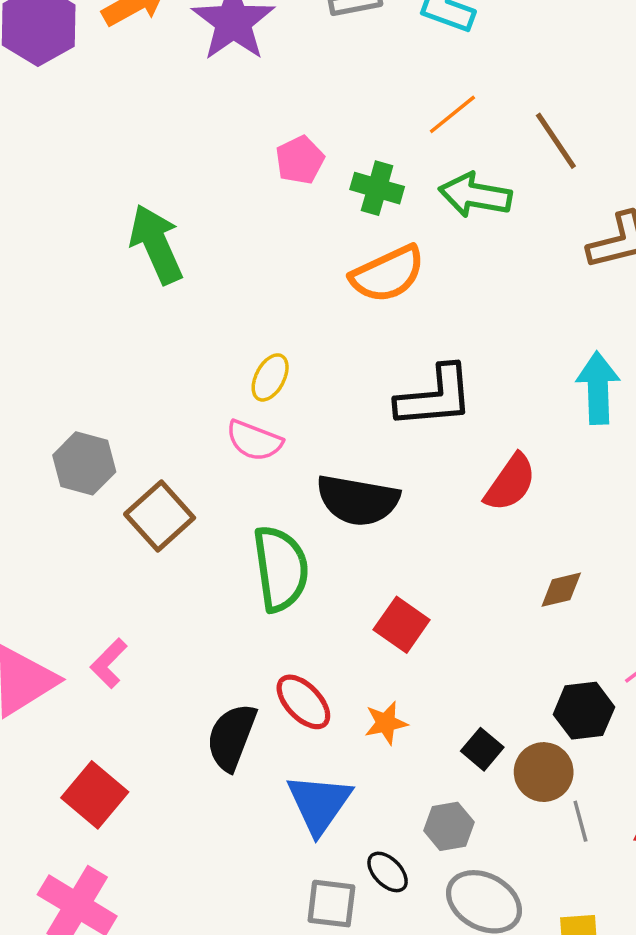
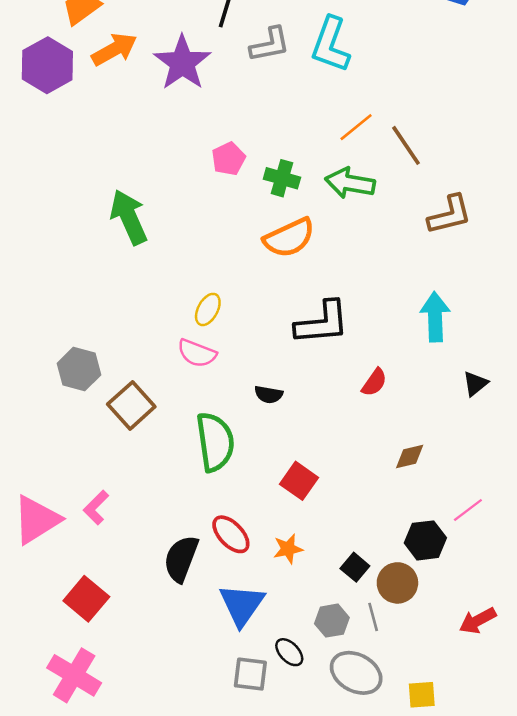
orange line: (452, 114) -> (356, 127), moved
red semicircle: (510, 483) -> (374, 382), size x0.7
black semicircle: (358, 500) -> (269, 395), size x0.5
gray line: (580, 821) -> (373, 617), moved

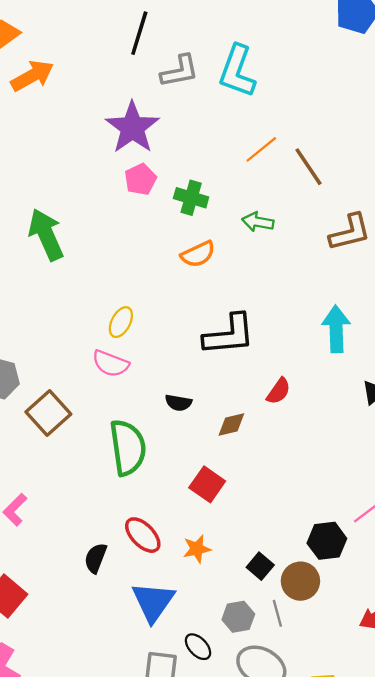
purple star: (182, 63) -> (132, 128), moved
green arrow: (350, 183) -> (258, 222), moved, size x0.7
orange semicircle: (289, 238) -> (198, 254), size x0.7
brown diamond: (410, 457) -> (231, 425), moved
black semicircle: (181, 559) -> (96, 558), size x0.7

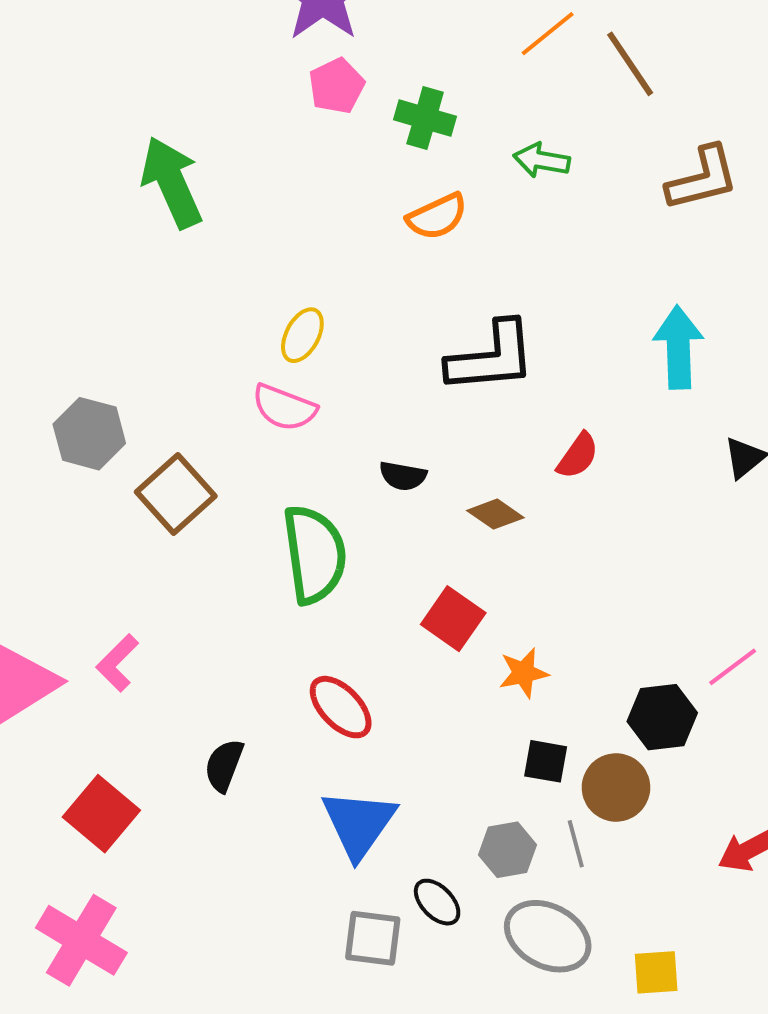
brown diamond: (231, 425) -> (495, 514), turned 48
orange star: (197, 549) -> (524, 673), moved
black semicircle: (96, 558) -> (224, 765), moved
black square: (260, 566) -> (546, 761), turned -30

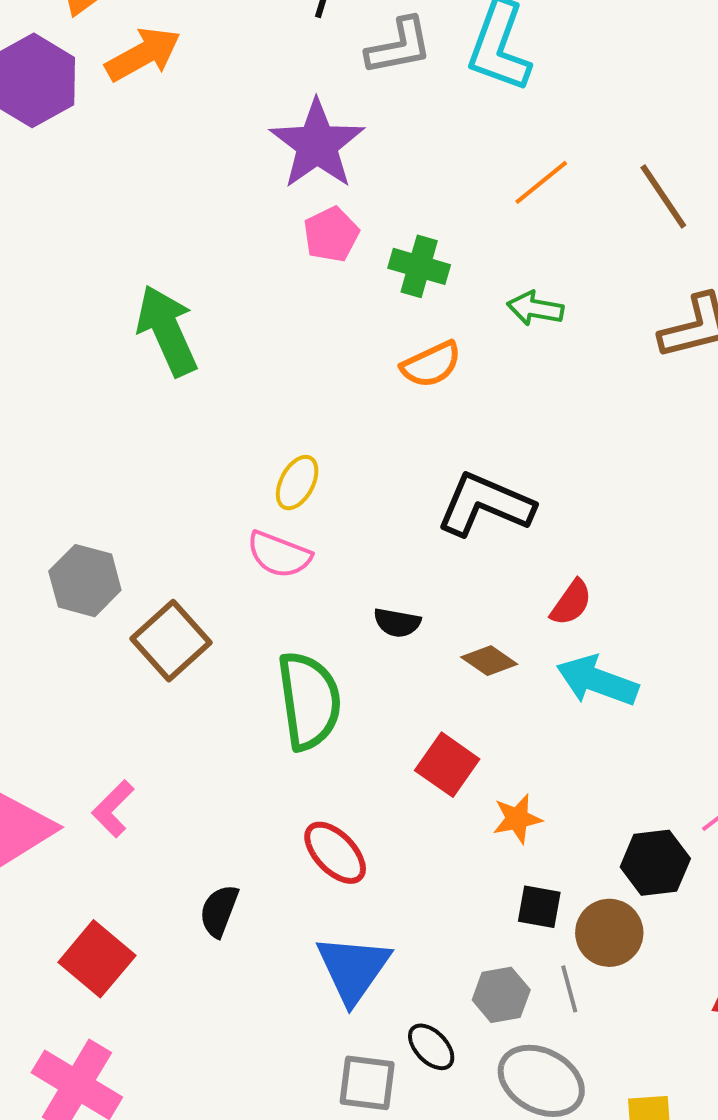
brown line: (630, 64) -> (663, 196), moved
cyan arrow: (678, 347) -> (597, 681), moved, turned -68
black L-shape: (491, 357) -> (485, 505), turned -152

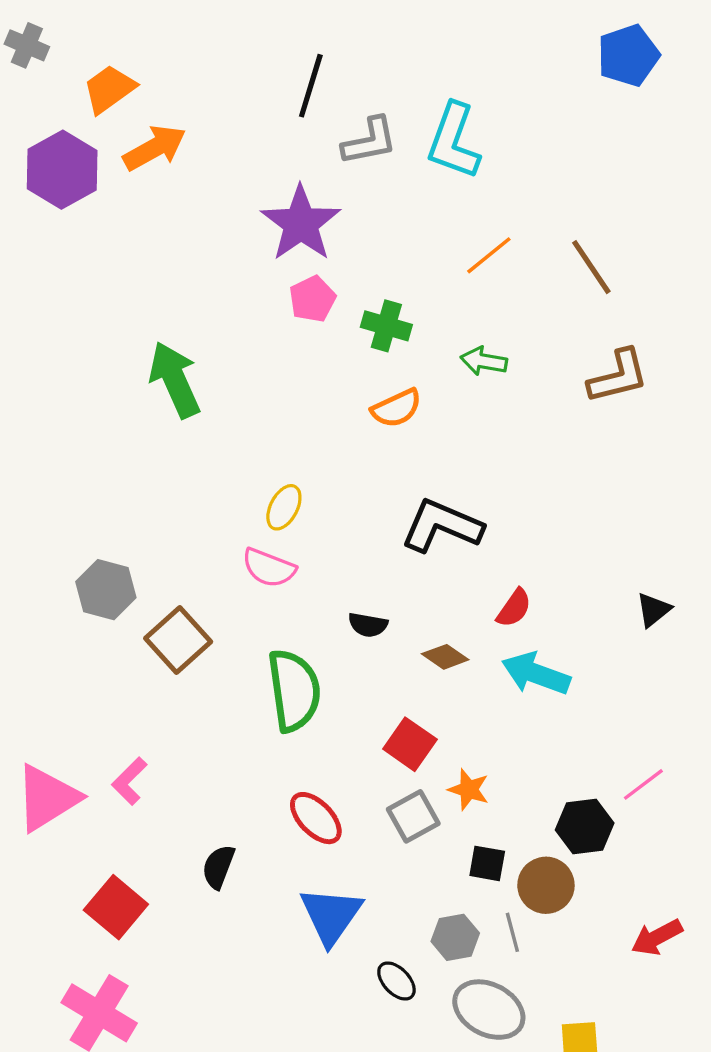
orange star: (517, 819) -> (469, 790), turned 30
gray square: (367, 1083) -> (413, 816), moved, turned -36

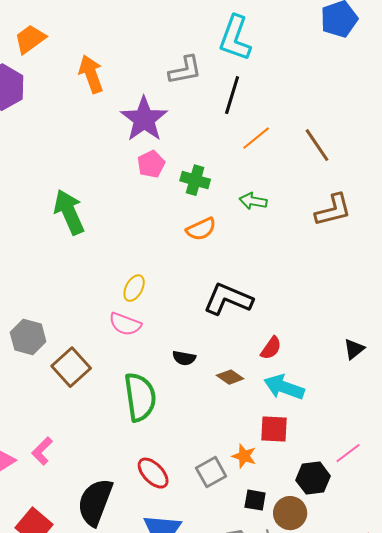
black line: (311, 86) -> (232, 95), moved
cyan L-shape: (454, 141) -> (235, 38), moved
orange arrow: (155, 148) -> (91, 74), moved, turned -81
red square: (410, 744) -> (274, 429), moved, turned -32
black semicircle: (218, 867) -> (95, 502), size x1.8

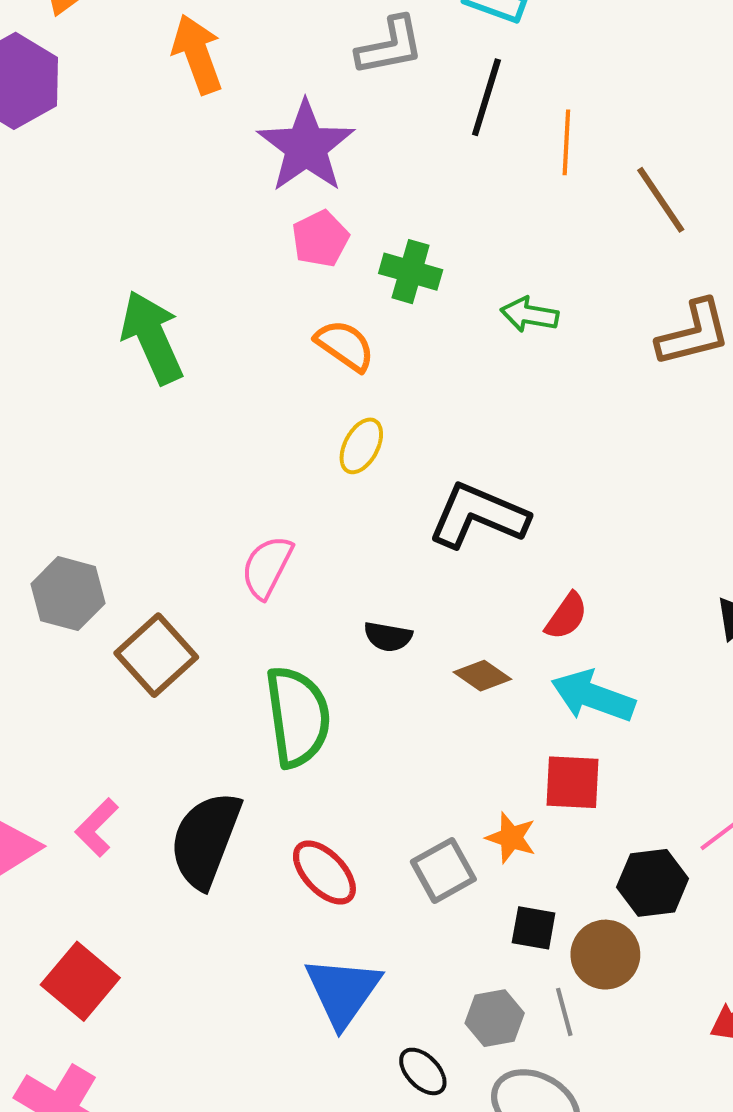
orange line: (256, 138) -> (566, 142), moved, turned -48
orange semicircle: (201, 229) -> (345, 345), moved, turned -120
yellow ellipse: (134, 288) -> (361, 446), moved
pink semicircle: (125, 324) -> (267, 567), turned 96
black semicircle: (95, 502) -> (205, 840), moved

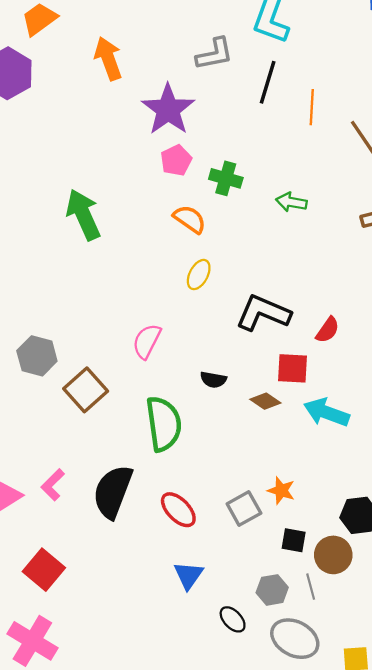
red semicircle: (566, 616) -> (328, 330), moved
red square: (573, 782) -> (293, 368), moved
blue triangle: (343, 991) -> (189, 575), size x0.7

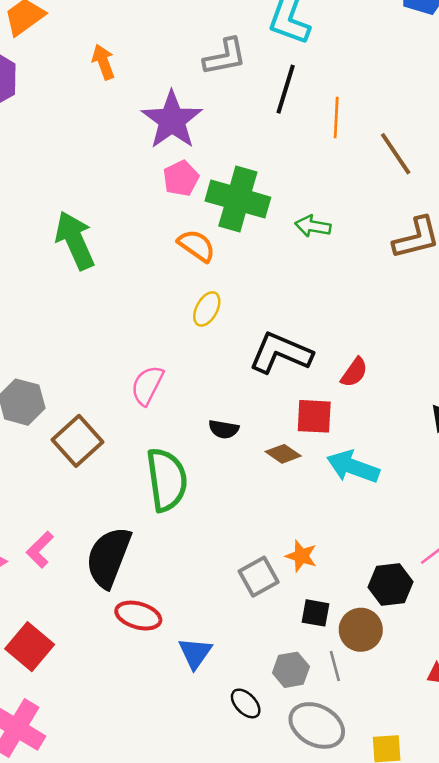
orange arrow: (108, 59) -> (103, 62), size x0.7
green cross: (226, 178) -> (238, 199), size x1.6
red ellipse: (178, 510) -> (138, 616), moved, turned -30

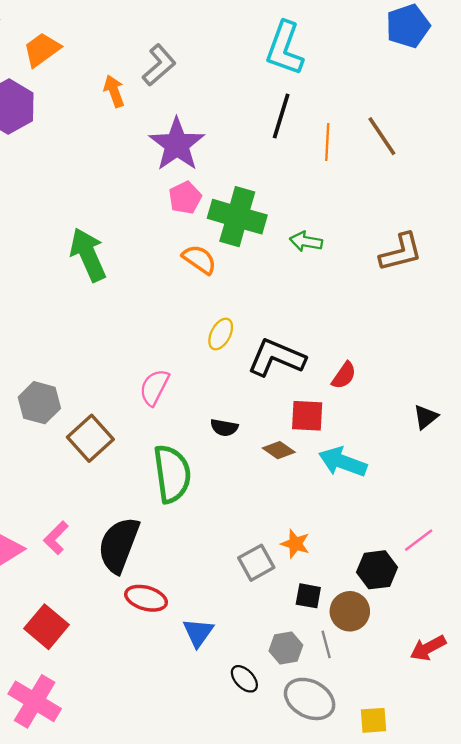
gray L-shape: (225, 57) -> (159, 65), moved, turned -30
brown line: (396, 154) -> (382, 136), moved
yellow ellipse: (207, 309) -> (221, 334), moved

